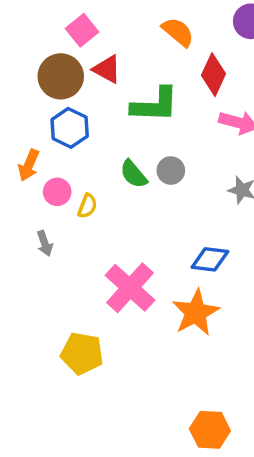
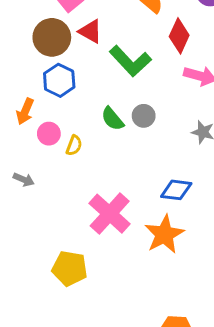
green L-shape: (155, 105) -> (130, 61), turned 45
gray arrow: (45, 243) -> (24, 180), moved, turned -48

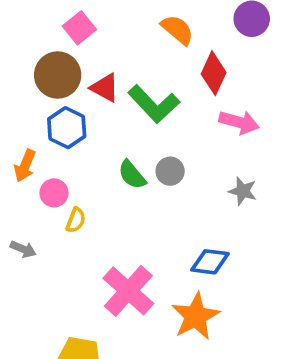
red triangle: (90, 31) -> (105, 88), moved
yellow semicircle: (74, 145) -> (76, 220), moved

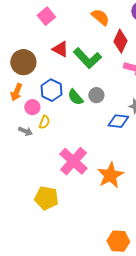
brown circle: (58, 75) -> (23, 62), moved
blue hexagon: (67, 128) -> (51, 90), moved
gray arrow: (23, 249) -> (25, 131), moved
blue diamond: (210, 262) -> (118, 121), moved

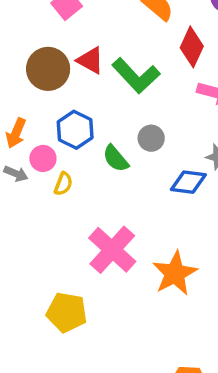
brown circle: (23, 62) -> (48, 69), moved
green semicircle: (75, 97) -> (116, 158), moved
gray arrow: (25, 131) -> (16, 174), moved

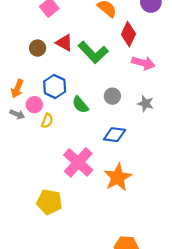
brown circle: (48, 69) -> (38, 48), size x0.6
gray circle: (151, 138) -> (112, 96), moved
blue diamond: (188, 182) -> (115, 135), moved

